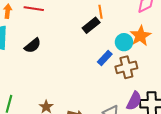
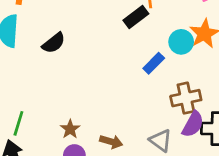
brown cross: (126, 67) -> (186, 98), moved

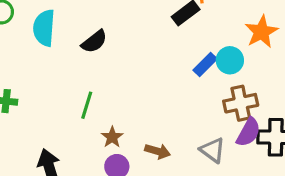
cyan circle: (181, 42) -> (230, 60), moved
green line: (18, 123) -> (87, 105), moved

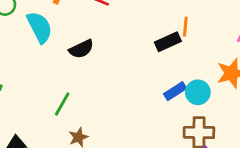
cyan semicircle: (44, 28) -> (40, 27), turned 136

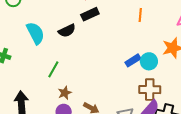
cyan semicircle: (40, 27) -> (35, 33), moved
black rectangle: (168, 42) -> (90, 14), moved

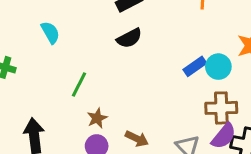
black semicircle: (67, 31) -> (129, 38), moved
cyan semicircle: (35, 33) -> (50, 32), size x0.7

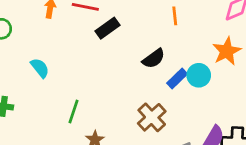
black semicircle: (129, 38) -> (154, 59), moved
brown cross: (221, 108) -> (152, 117), moved, turned -32

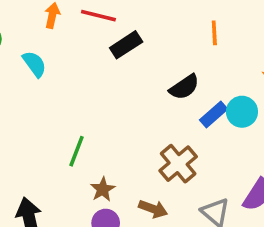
cyan semicircle: (40, 68) -> (34, 64), moved

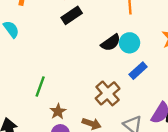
cyan circle: (242, 112) -> (130, 43), moved
blue rectangle: (214, 114) -> (138, 71), moved

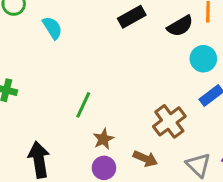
black semicircle: (111, 43) -> (180, 26), moved

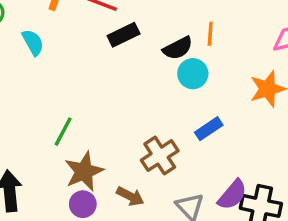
cyan circle: (203, 59) -> (193, 74), moved
brown star: (103, 139) -> (84, 171), size x1.6

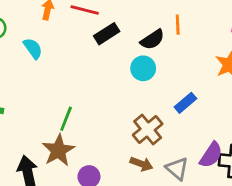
cyan circle: (193, 74) -> (143, 68), moved
brown star: (84, 171) -> (58, 150), moved
brown arrow: (130, 196) -> (141, 164), moved

